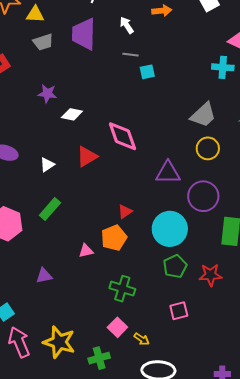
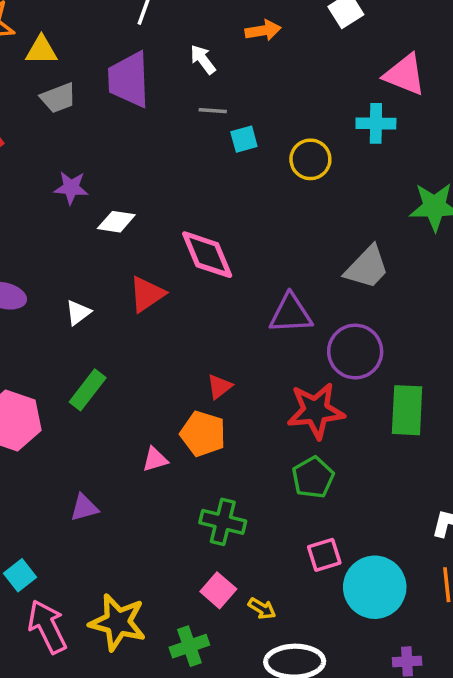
gray trapezoid: (203, 115) -> (367, 267), moved
yellow circle: (208, 148) -> (310, 159), moved
cyan circle: (170, 229) -> (375, 587), moved
orange pentagon: (114, 238) -> (203, 434), turned -30
red star: (211, 275) -> (316, 411), moved, size x1.4

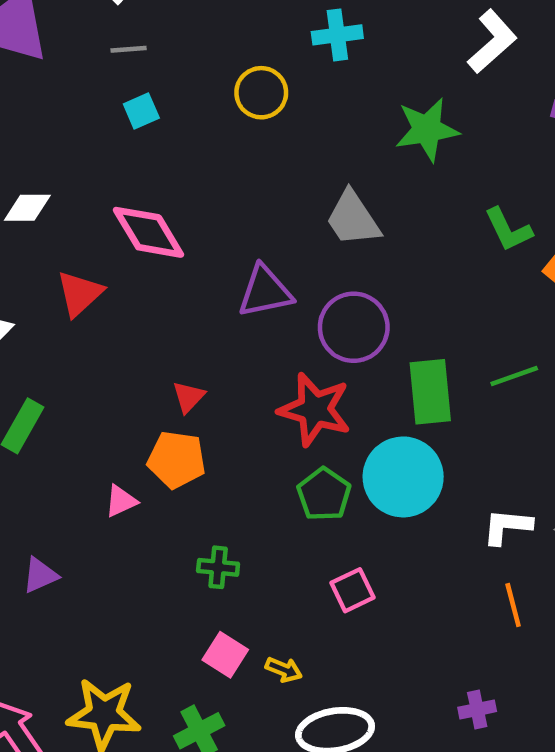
cyan square: (244, 139) -> (141, 111), moved
gray trapezoid: (367, 267) -> (353, 219), turned 111
red star: (316, 411) -> (315, 409), turned 30
green cross: (223, 522) -> (218, 567), size x0.7
cyan circle: (375, 587) -> (403, 477), moved

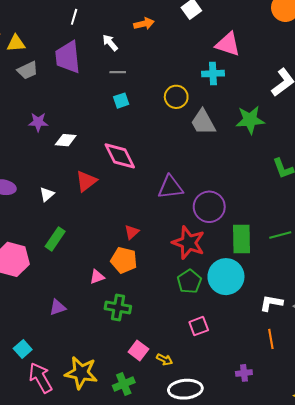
gray trapezoid: (353, 219) -> (203, 122), moved
green cross: (218, 567) -> (118, 307), moved, size x1.4
purple cross: (477, 709) -> (244, 373), moved

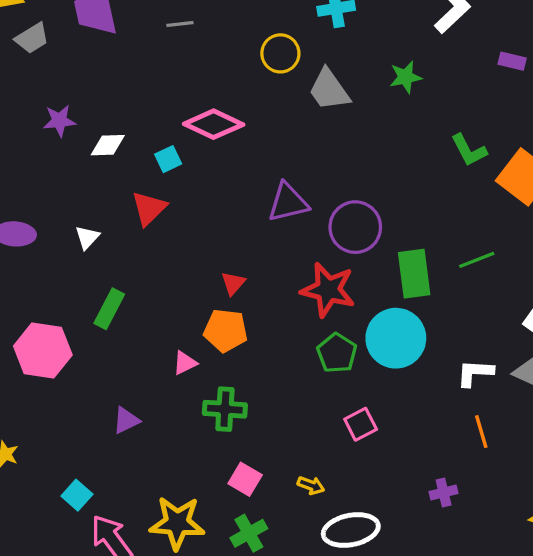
cyan square: (121, 101) -> (168, 159), moved
green star: (250, 120) -> (406, 77), size x0.7
pink diamond: (120, 156) -> (214, 124), moved, turned -32
pink square: (138, 351) -> (245, 479), moved

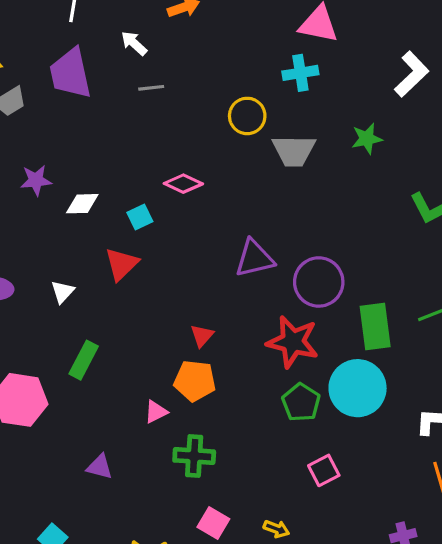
gray trapezoid: (329, 90) -> (294, 151), turned -54
pink diamond: (214, 124) -> (183, 184), size x0.7
purple triangle: (126, 420) -> (100, 467), turned 40

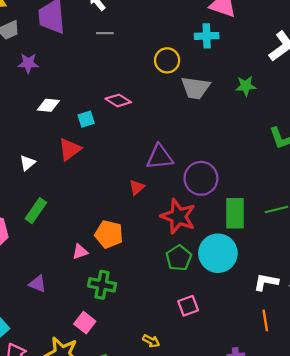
purple star: (36, 180) -> (28, 63), moved
red triangle: (202, 336) -> (137, 187), moved
pink square: (213, 523) -> (85, 323), moved

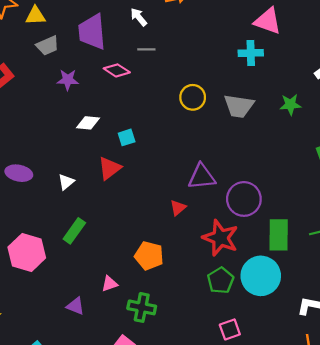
yellow circle: (167, 60) -> (193, 97), moved
pink diamond: (118, 100) -> (117, 70), moved
pink triangle: (80, 252) -> (110, 284), moved

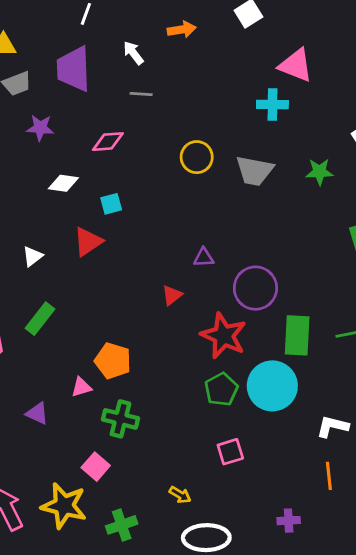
pink diamond: (117, 70) -> (108, 142), moved, turned -40
purple triangle: (202, 177) -> (204, 258), size x0.6
orange pentagon: (149, 256) -> (113, 361), moved

